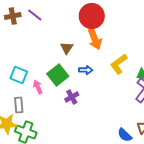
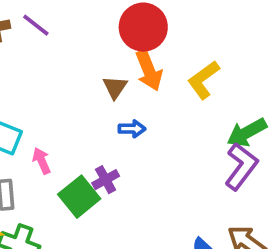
brown triangle: (67, 48) -> (115, 87), moved
yellow L-shape: (119, 64) -> (203, 80), moved
green square: (58, 75) -> (79, 197), moved

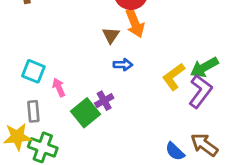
yellow L-shape: (203, 80) -> (174, 77), moved

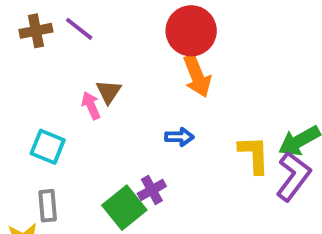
brown triangle: (111, 35) -> (109, 92), moved
yellow L-shape: (174, 77) -> (254, 155), turned 124
pink arrow: (59, 87) -> (91, 105), moved

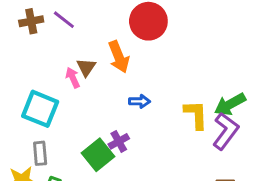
orange arrow: (197, 76) -> (119, 57), moved
cyan square: (48, 147) -> (40, 109), size x1.4

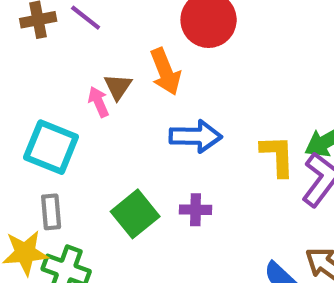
blue arrow: (140, 101) -> (196, 136), size x1.6
purple cross: (119, 141) -> (196, 210), moved, turned 30

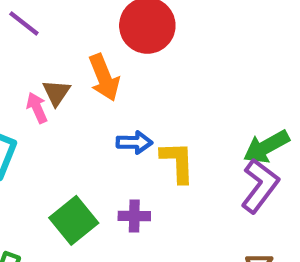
blue arrow: (196, 136) -> (134, 142), size x0.7
yellow L-shape: (278, 156) -> (178, 162), moved

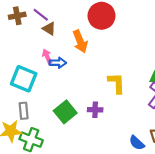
brown triangle: (56, 93) -> (49, 29), moved, turned -32
blue arrow: (134, 142) -> (58, 63), moved

